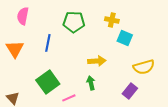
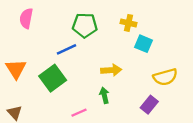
blue line: (48, 43) -> (66, 49), moved, turned 54
orange triangle: (15, 49) -> (16, 69), moved
green square: (48, 82) -> (53, 78), moved

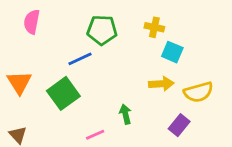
yellow arrow: (111, 70) -> (161, 84), moved

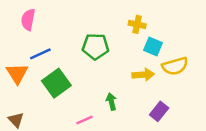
green pentagon: (102, 30) -> (95, 46), moved
blue line: (80, 59) -> (40, 54), moved
yellow semicircle: (198, 92) -> (175, 66), moved

